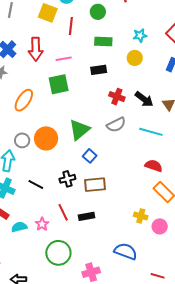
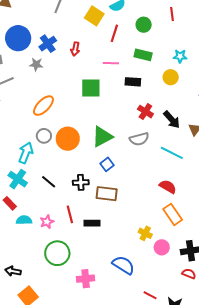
red arrow: (36, 49) -> (75, 49), size x0.6
pink line: (64, 59) -> (111, 63), moved
orange ellipse: (24, 100) -> (43, 106), moved

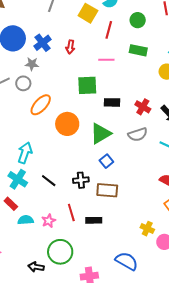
black rectangle: (133, 82) -> (112, 102), moved
gray circle: (44, 136) -> (23, 83), moved
orange circle: (68, 139) -> (67, 124), moved
black arrow: (13, 271) -> (36, 267), moved

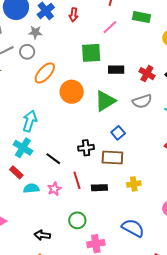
pink line: (106, 60) -> (110, 27), turned -42
blue square: (106, 161) -> (118, 133), moved
black line: (49, 181) -> (53, 159), moved
yellow cross: (147, 229) -> (134, 184), moved, turned -32
green circle: (60, 252) -> (77, 220), moved, size x0.7

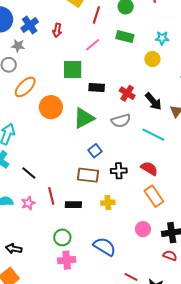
black cross: (86, 148) -> (119, 171), moved
green circle: (77, 220) -> (62, 237), moved

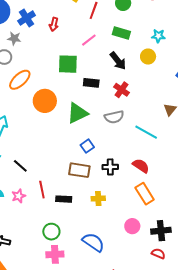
black arrow: (153, 101) -> (118, 61), moved

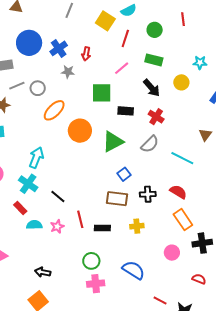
cyan star: (158, 36) -> (200, 63), moved
gray star: (14, 38) -> (68, 72), moved
gray semicircle: (114, 117) -> (150, 144), turned -30
black cross: (161, 231) -> (202, 243), moved

